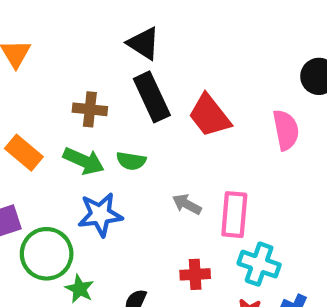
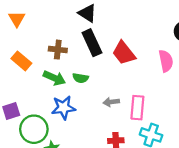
orange rectangle: (24, 153) -> (21, 61), moved
gray arrow: (187, 204) -> (111, 102), turned -35

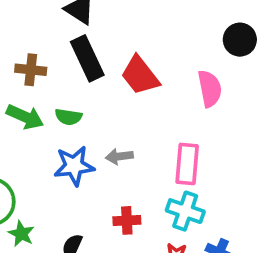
blue star: (63, 108) -> (74, 166), moved
pink rectangle: (137, 108) -> (187, 164), moved

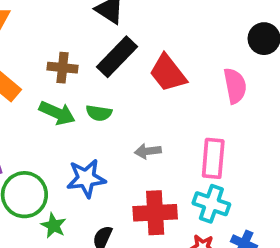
black rectangle: (87, 58) -> (117, 57), turned 69
blue star: (74, 166) -> (86, 178), moved
red cross: (127, 220) -> (155, 213), size x1.6

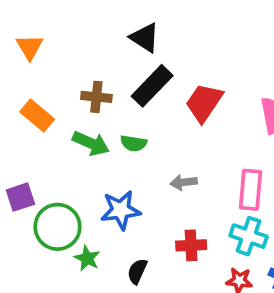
red trapezoid: (168, 73) -> (204, 103), turned 72
red cross: (155, 213) -> (191, 245), size x0.7

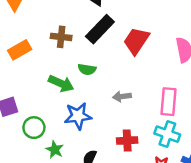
orange rectangle: (37, 116) -> (20, 50), turned -70
green arrow: (91, 143) -> (61, 84), moved
green circle: (58, 227) -> (34, 128), size x0.7

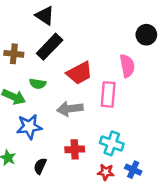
red trapezoid: (136, 41) -> (79, 73), moved, turned -152
gray arrow: (122, 96) -> (70, 109), size x1.5
pink rectangle: (169, 102) -> (108, 94), moved

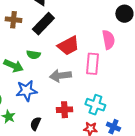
brown cross: (14, 54) -> (13, 20), moved

